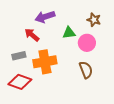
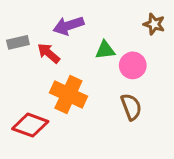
brown star: (94, 20) -> (154, 24), moved
gray rectangle: (19, 56) -> (18, 42), moved
orange cross: (45, 62) -> (68, 94), turned 35

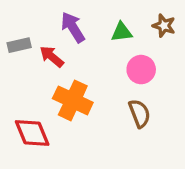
purple arrow: (68, 26) -> (73, 27), turned 76
green triangle: (105, 50) -> (122, 32), moved
red diamond: (30, 125) -> (32, 133), turned 48

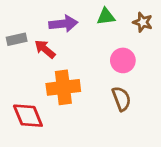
purple arrow: (73, 27) -> (63, 24), turned 116
green triangle: (122, 32) -> (106, 17), moved
orange cross: (73, 100) -> (63, 87), turned -32

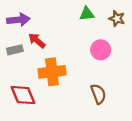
purple arrow: (63, 24) -> (18, 20), moved
gray rectangle: (17, 39) -> (15, 50), moved
brown semicircle: (121, 99) -> (98, 94), moved

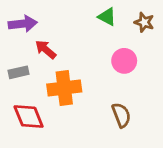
green triangle: (87, 14) -> (107, 17), turned 35
gray rectangle: (15, 50) -> (19, 72), moved

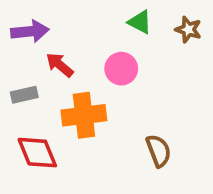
pink circle: (124, 61) -> (121, 69), moved

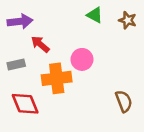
pink circle: (121, 69) -> (82, 59), moved
brown semicircle: (159, 151) -> (124, 101), moved

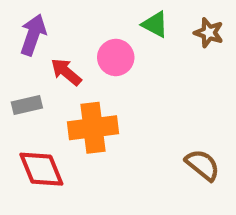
purple arrow: (20, 21) -> (33, 35), turned -65
pink circle: (82, 59) -> (116, 57), moved
brown semicircle: (124, 101) -> (203, 165), turned -30

